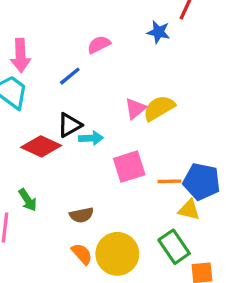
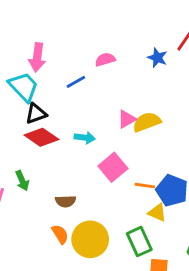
black triangle: (69, 125) -> (36, 114), moved
pink square: (129, 167) -> (113, 167), turned -32

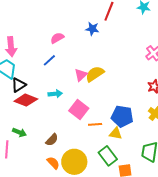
blue line: (76, 82) -> (49, 60), moved
green arrow: (22, 181) -> (19, 132), turned -32
orange line: (145, 186) -> (95, 124), moved
brown semicircle: (66, 201) -> (52, 140), turned -32

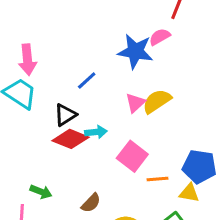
blue star: (92, 29) -> (135, 51), moved, size x1.6
pink semicircle: (57, 38) -> (160, 37), moved
black triangle: (19, 85) -> (65, 115), moved
red diamond: (26, 100) -> (70, 139), moved

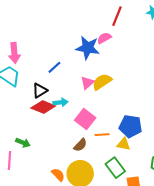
brown semicircle: (91, 203) -> (80, 145), moved

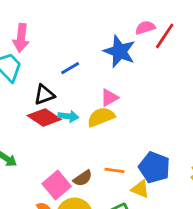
red line: (117, 16) -> (165, 36), moved
pink semicircle: (104, 38) -> (145, 28), moved
yellow semicircle: (102, 82) -> (101, 117), moved
pink square: (85, 119) -> (57, 185), moved

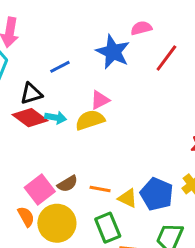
red line: (165, 36) -> (166, 58), moved
blue pentagon: (154, 167) -> (157, 194), moved
orange line: (114, 170) -> (100, 189), moved

